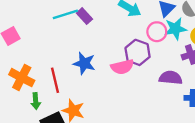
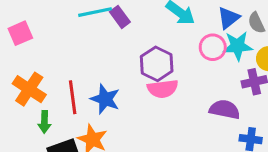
purple hexagon: (138, 52) -> (157, 64), moved
blue star: (84, 63) -> (105, 99), moved

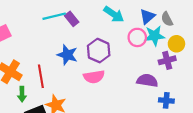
pink semicircle: (163, 89) -> (94, 77), moved
blue star: (105, 99) -> (67, 55), moved

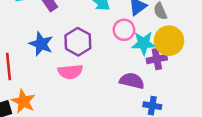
cyan star: (155, 36) -> (144, 43), moved
yellow circle: (176, 44) -> (169, 41), size x1.5

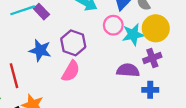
purple cross: (157, 59) -> (152, 58), moved
pink semicircle: (70, 72) -> (71, 71), turned -45

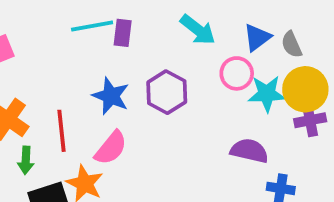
purple rectangle: (41, 12) -> (123, 33), turned 42
purple cross: (152, 58) -> (310, 120), moved
pink semicircle: (71, 71) -> (111, 148), moved

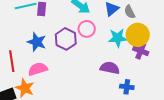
pink circle: (237, 73) -> (87, 29), moved
purple cross: (310, 120) -> (141, 51), turned 35
pink semicircle: (111, 148) -> (38, 69), turned -144

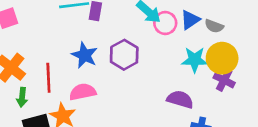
gray semicircle: (130, 12) -> (214, 26), turned -48
pink circle: (87, 29) -> (165, 23), moved

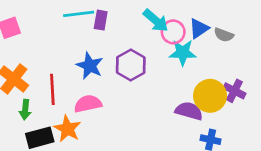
yellow circle: (222, 58) -> (210, 96), moved
cyan star: (195, 60) -> (183, 53), moved

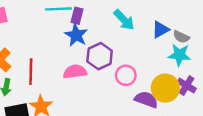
pink circle: (173, 32) -> (126, 75), moved
cyan star: (183, 53) -> (179, 55), moved
blue star: (90, 66) -> (76, 35), moved
pink semicircle: (88, 104) -> (75, 72), moved

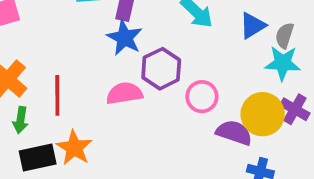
gray semicircle: (181, 37) -> (285, 35), turned 84

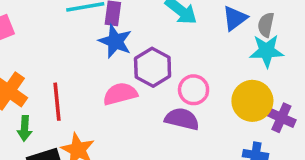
purple cross: (295, 109) -> (281, 118), moved
purple semicircle: (234, 133) -> (182, 119), moved

